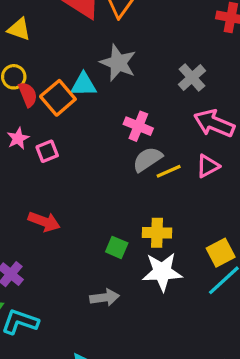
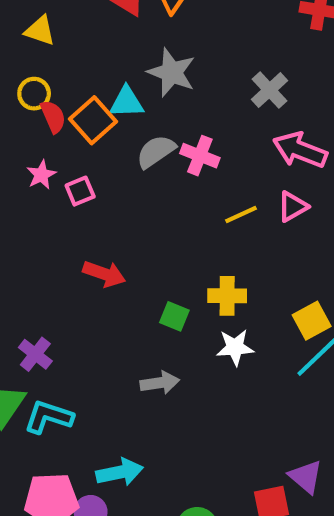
gray semicircle: (147, 159) -> (156, 151), moved
red arrow: (44, 222) -> (104, 274), moved
white star: (162, 272) -> (235, 347), size x0.7

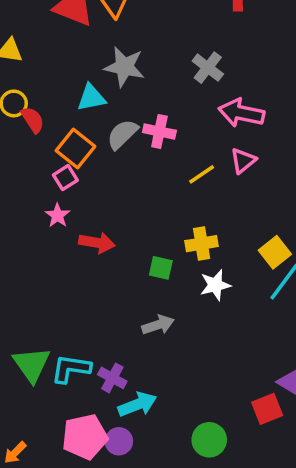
orange square: (93, 120) -> (76, 148), moved
pink star: (41, 175) -> (58, 215), moved
purple cross: (35, 354) -> (112, 378), moved

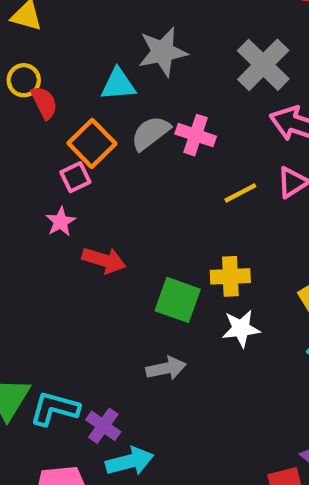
gray star: (124, 67) -> (163, 52), turned -30
gray cross: (208, 68) -> (263, 65), size x1.4
green square: (161, 268) -> (178, 300), size x1.5

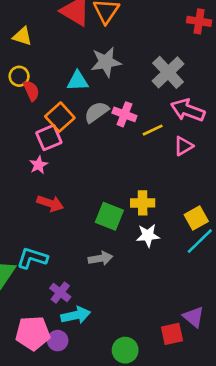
pink square: (75, 177) -> (49, 138), size x1.4
yellow line: (240, 193) -> (153, 130), moved
red arrow: (104, 260) -> (50, 203), moved
cyan L-shape: (55, 409) -> (32, 258), moved

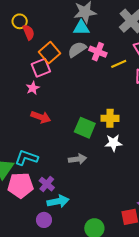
cyan triangle: (78, 81) -> (81, 28), moved
pink pentagon: (33, 333) -> (20, 185), moved

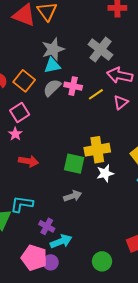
orange square: (50, 53) -> (24, 81), moved
yellow cross: (110, 118) -> (97, 150), size x1.4
pink pentagon: (20, 185) -> (34, 258), moved, turned 30

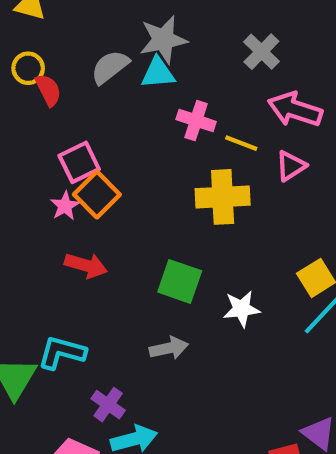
gray cross: (100, 50) -> (261, 52), size x0.7
orange square: (24, 81) -> (97, 194), moved
gray semicircle: (52, 88) -> (110, 67), moved
yellow line: (96, 94) -> (241, 143), turned 49
yellow cross: (97, 150) -> (223, 197), moved

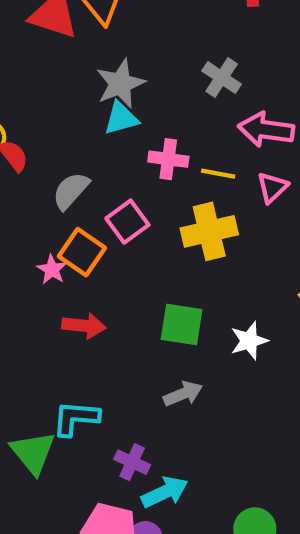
gray semicircle: (110, 67) -> (71, 191), moved
pink square: (79, 162) -> (127, 222), moved

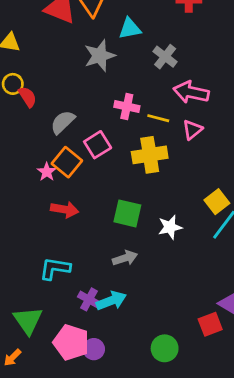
cyan triangle: (121, 118) -> (130, 29), moved
green triangle: (33, 453) -> (28, 320), moved
cyan arrow: (165, 492) -> (111, 301), moved

